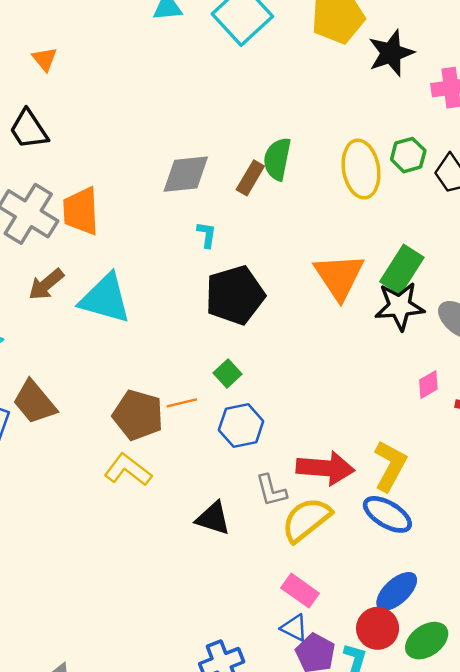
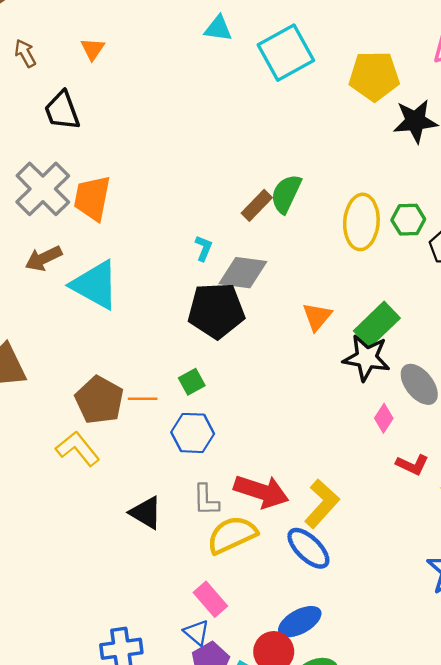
gray diamond: (186, 174) -> (243, 273), moved
orange triangle: (339, 276) -> (317, 317), size x0.6
pink diamond: (428, 385) -> (384, 418), moved, turned -40

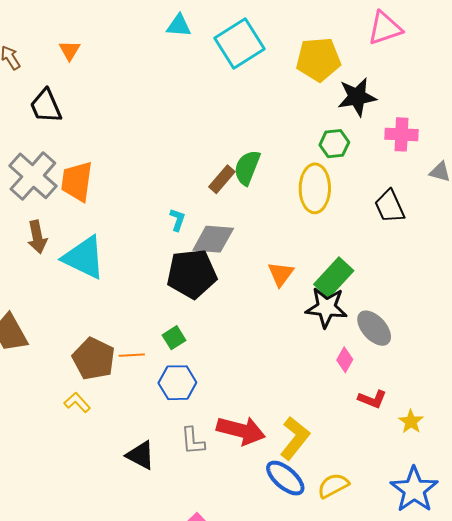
green hexagon: (408, 220) -> (334, 144), moved
brown arrow: (44, 258) -> (37, 237), turned -72
yellow L-shape: (78, 449) -> (77, 402), size x0.7
yellow semicircle: (232, 535) -> (333, 486), moved, size x0.7

